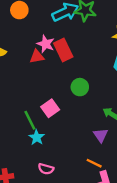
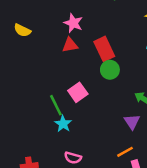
red rectangle: (63, 50) -> (104, 49), moved
red triangle: (37, 57) -> (70, 45), moved
orange line: (94, 163) -> (125, 152), turned -56

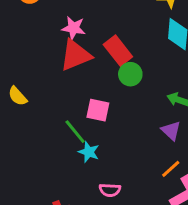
yellow semicircle: (22, 30) -> (18, 96), moved, turned 35
red triangle: (70, 45) -> (76, 55), size x1.6
pink square: (78, 92) -> (98, 110), turned -30

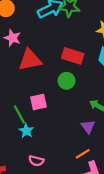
pink star: (74, 28) -> (12, 38), moved
red rectangle: (118, 51) -> (73, 56), moved, turned -45
pink square: (98, 110) -> (39, 102), turned -35

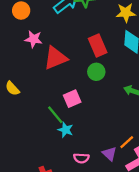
red rectangle: (73, 56) -> (98, 46), turned 60
purple triangle: (88, 127) -> (109, 154), moved

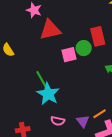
red rectangle: (98, 46) -> (98, 36), moved
pink square: (72, 99) -> (69, 55), moved
cyan star: (66, 130) -> (48, 94), size x1.6

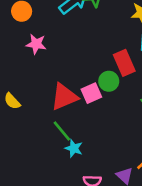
red triangle: (50, 30) -> (64, 97), moved
cyan star: (48, 94) -> (74, 148), size x0.6

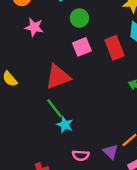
green circle: (109, 81) -> (79, 18), moved
pink square: (91, 93) -> (82, 47), moved

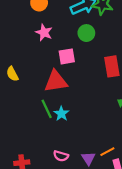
pink square: (82, 47) -> (67, 56), moved
cyan star: (65, 125) -> (61, 114), moved

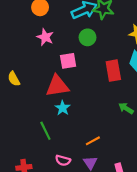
green line: (47, 109) -> (45, 131), moved
cyan star: (61, 114) -> (63, 108), moved
orange line: (107, 152) -> (93, 141), moved

